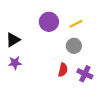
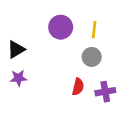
yellow line: (76, 24) -> (94, 30), turned -56
purple cross: (85, 74) -> (105, 92), turned -35

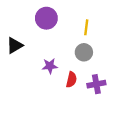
purple circle: (61, 27) -> (46, 18), moved
purple star: (18, 78) -> (50, 66), moved

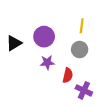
purple circle: (46, 18) -> (44, 37), moved
purple cross: (96, 84) -> (84, 90), moved, turned 35

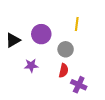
gray circle: (80, 50) -> (66, 49), moved
purple star: (47, 62) -> (31, 65), moved

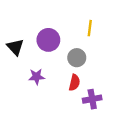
black triangle: (13, 40) -> (15, 47), turned -42
purple cross: (79, 85) -> (92, 99), turned -35

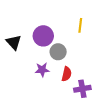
gray circle: (77, 58) -> (58, 52), moved
purple star: (37, 77) -> (42, 70), moved

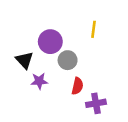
black triangle: (14, 42) -> (24, 60), moved
purple star: (42, 70) -> (39, 81), moved

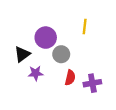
black triangle: (24, 60) -> (22, 54), turned 36
purple cross: (96, 103) -> (92, 83), moved

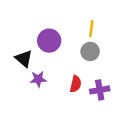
black triangle: (22, 54) -> (24, 59), turned -42
gray circle: (61, 54) -> (90, 51), moved

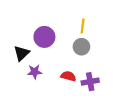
black triangle: (24, 59) -> (22, 53), turned 35
red semicircle: (76, 84) -> (68, 76), turned -88

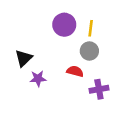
purple circle: (44, 37) -> (64, 25), moved
red semicircle: (68, 76) -> (75, 71), moved

